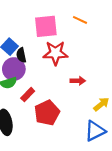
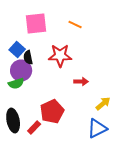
orange line: (80, 20) -> (75, 25), moved
pink square: (46, 26) -> (36, 24), moved
red rectangle: (28, 95) -> (34, 128), moved

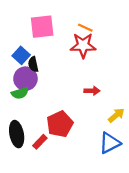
red star: (60, 56) -> (83, 45), moved

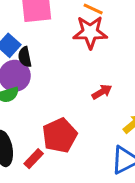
red arrow: (92, 91) -> (102, 92), turned -32

